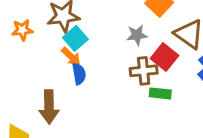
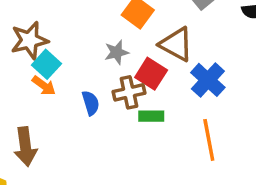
blue semicircle: (79, 74) -> (91, 103), moved

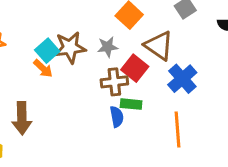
brown star: (29, 40) -> (70, 48), moved
blue semicircle: (91, 103) -> (117, 117), moved

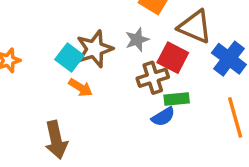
orange arrow: (43, 68) -> (81, 88), moved
blue semicircle: (117, 117) -> (163, 117), turned 80

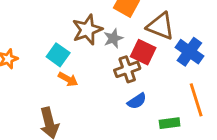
brown star: (95, 49) -> (87, 30), moved
green rectangle: (177, 99) -> (170, 123), moved

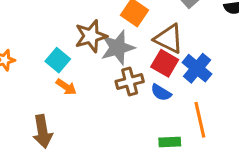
gray star: (113, 38) -> (118, 48), size x1.6
red square: (143, 52) -> (165, 63), moved
blue semicircle: (137, 101) -> (161, 93), moved, turned 60

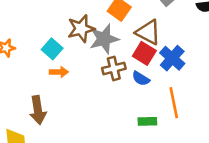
orange arrow: (66, 87) -> (59, 72), turned -36

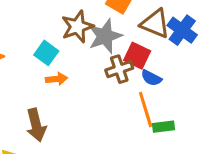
red square: (144, 53) -> (137, 56), moved
blue cross: (172, 58) -> (182, 30), moved
orange line: (174, 103) -> (146, 109), moved

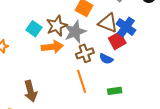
cyan square: (46, 53) -> (34, 29), moved
red square: (137, 56) -> (117, 41), moved, turned 36
orange arrow: (56, 79) -> (52, 47), moved, size x1.5
orange line: (146, 109) -> (82, 81), moved

